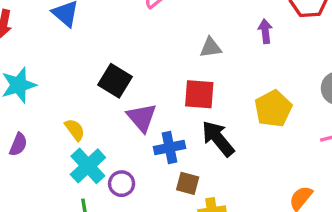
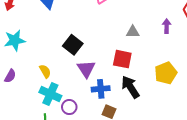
cyan cross: (88, 166) -> (50, 94), turned -30

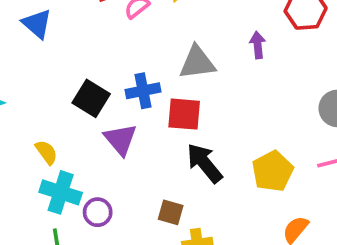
gray triangle: (133, 32) -> (197, 63), size x1.5
yellow pentagon: (166, 73) -> (273, 171), moved
blue cross: (101, 89) -> (143, 91), moved

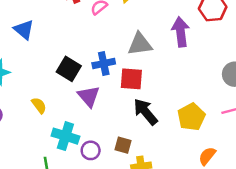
blue triangle: (37, 24) -> (24, 30), moved
purple arrow: (258, 45) -> (181, 32), size x1.6
cyan cross: (61, 192) -> (65, 136), moved
purple circle: (98, 212) -> (91, 150), moved

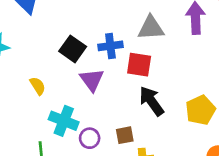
brown square: (123, 145) -> (125, 135), turned -30

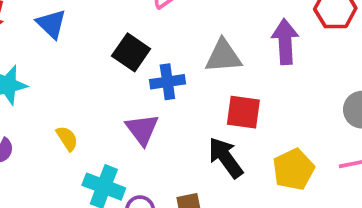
black square: (73, 49) -> (131, 52), moved
red square: (139, 65) -> (243, 112), moved

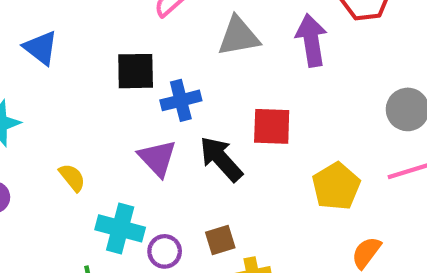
black square: (131, 52) -> (136, 71), turned -30
gray triangle: (223, 56) -> (239, 36), moved
black arrow: (225, 158) -> (221, 159), moved

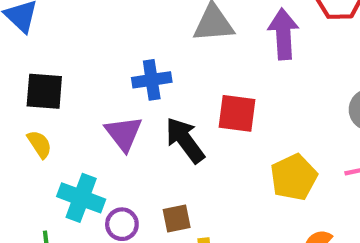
black square: (136, 71) -> (44, 91), moved

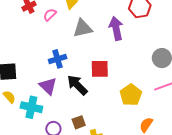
cyan cross: (81, 198) -> (31, 107), moved

